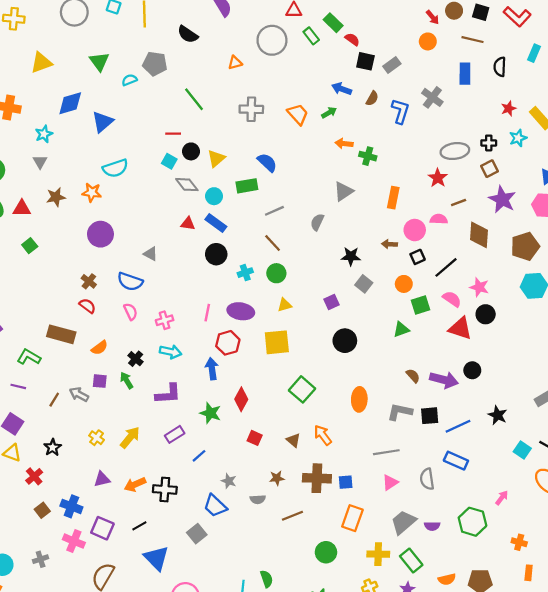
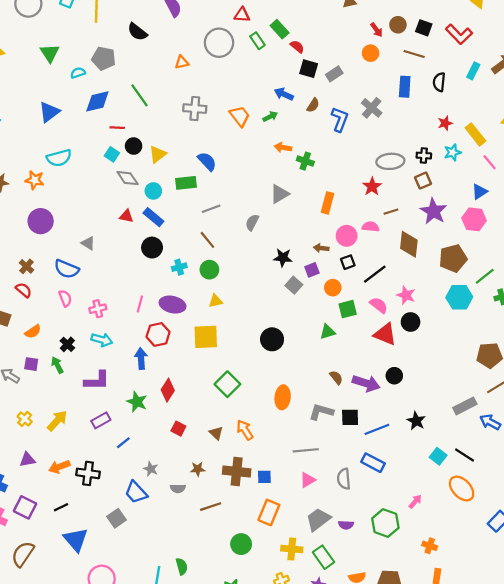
blue diamond: (70, 103) -> (97, 101), moved
purple square: (331, 302) -> (312, 270), moved

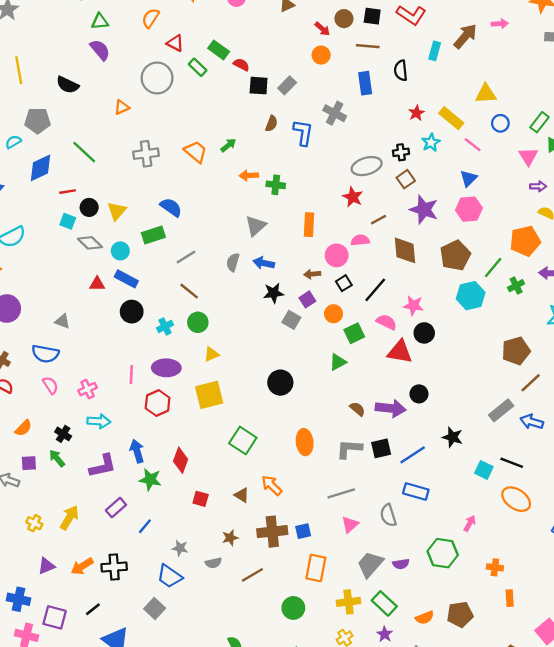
red triangle: (242, 15) -> (175, 43), turned 35
blue arrow: (284, 94) -> (264, 263), moved
blue arrow: (141, 359) -> (137, 451), moved

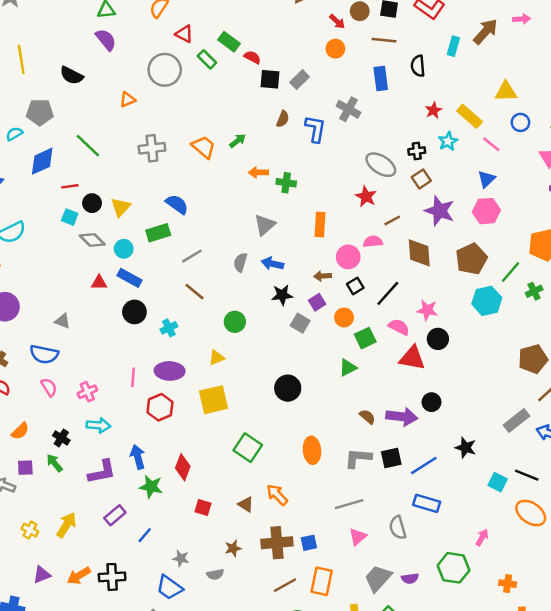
gray ellipse: (367, 166) -> (381, 165), turned 48
green circle: (198, 322) -> (235, 322), moved
brown line: (252, 575) -> (285, 585), moved

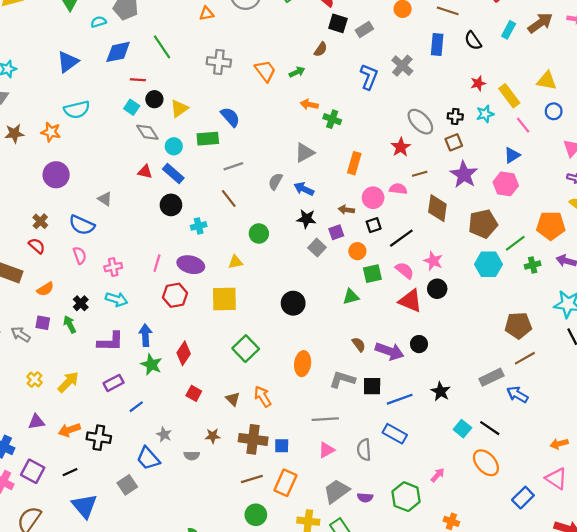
black semicircle: (418, 66) -> (473, 41), turned -42
brown semicircle: (283, 119) -> (321, 49), moved

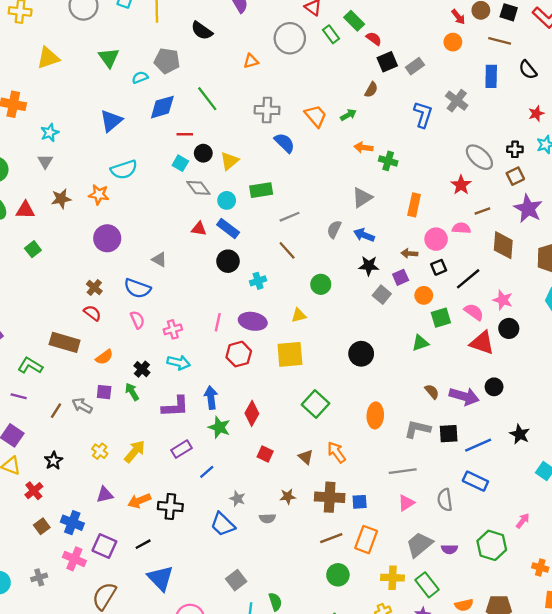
black square: (338, 23) -> (387, 62), turned -36
blue semicircle: (230, 117) -> (284, 143), moved
gray square: (127, 485) -> (236, 580), moved

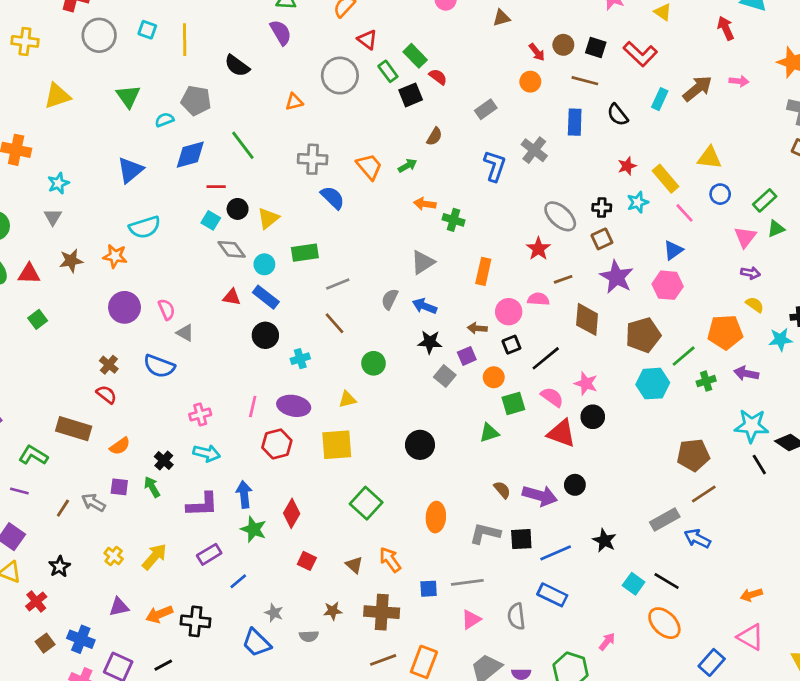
black square: (387, 62) -> (411, 95), moved
pink semicircle: (137, 320) -> (167, 309), moved
blue square: (360, 502) -> (429, 589), moved

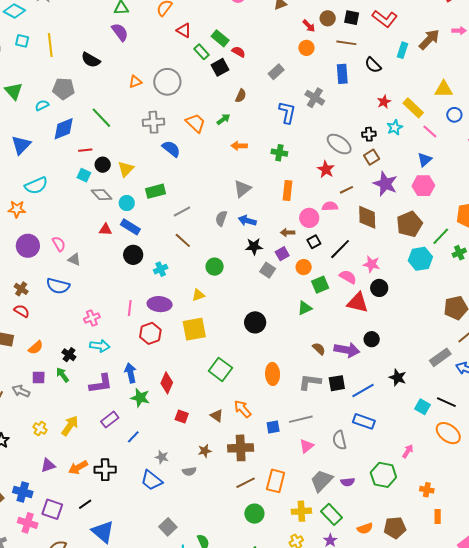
gray circle: (340, 76) -> (167, 82), moved
green cross: (453, 220) -> (279, 153), moved

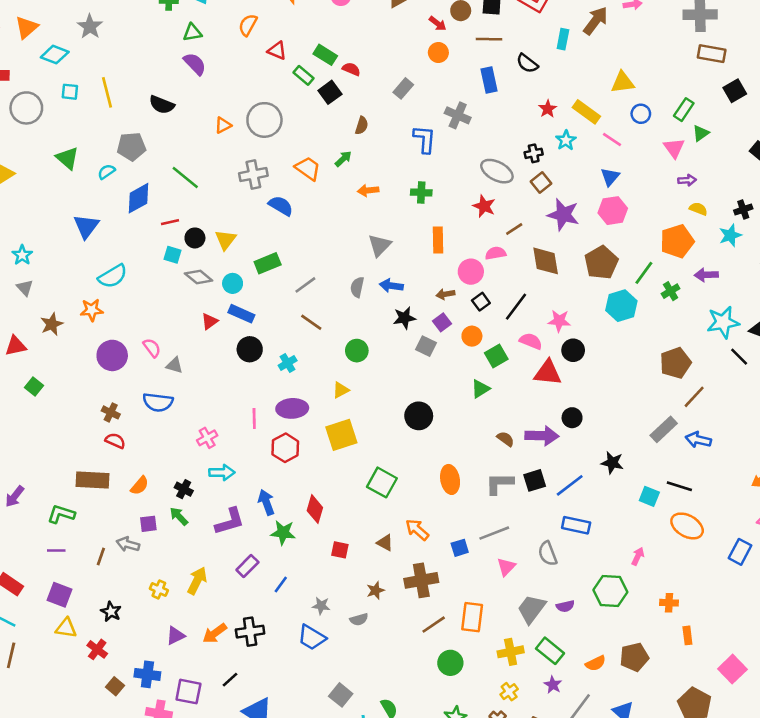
red triangle: (105, 230) -> (210, 321), turned -32

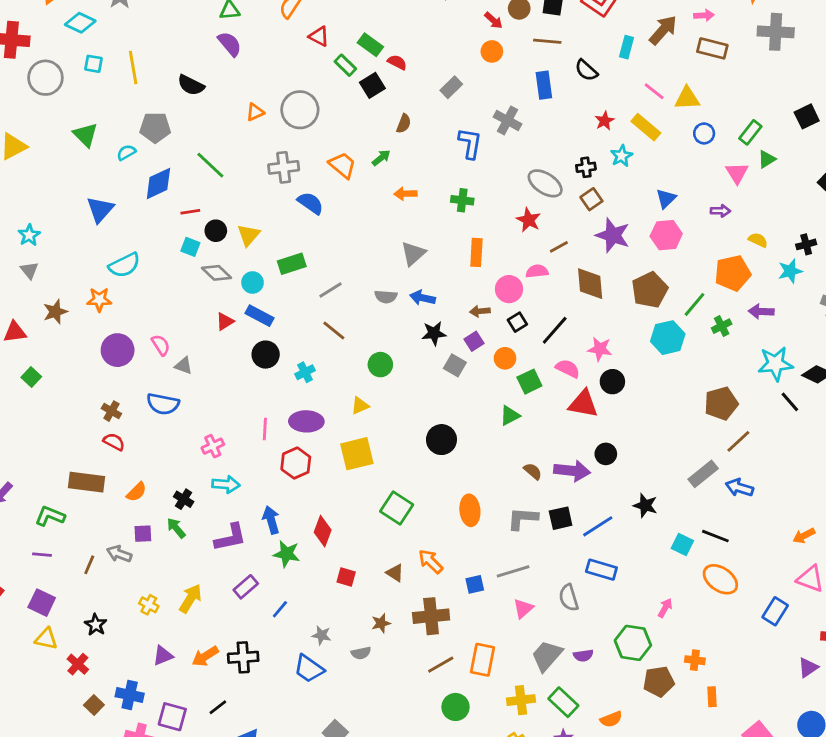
brown rectangle: (712, 54) -> (712, 48), moved
pink line: (612, 139) -> (654, 91), moved
purple arrow: (687, 180) -> (720, 211), moved
gray semicircle: (357, 287) -> (386, 297), turned -102
brown pentagon: (634, 657) -> (659, 681), moved

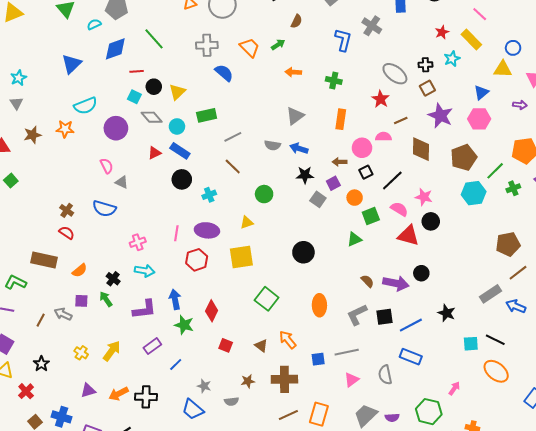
yellow triangle: (687, 98) -> (503, 69), moved
purple circle: (118, 350) -> (116, 128), moved
gray L-shape: (523, 519) -> (357, 315), turned -35
cyan square: (682, 545) -> (471, 344), turned -35

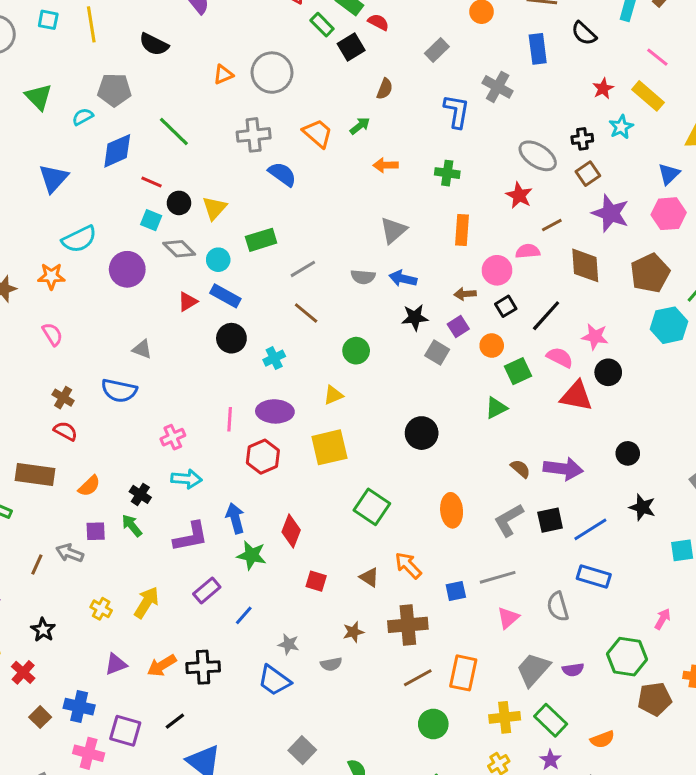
red line: (137, 71) -> (152, 182), turned 32
pink semicircle: (107, 166) -> (52, 334), moved
black circle: (421, 273) -> (628, 453), moved

